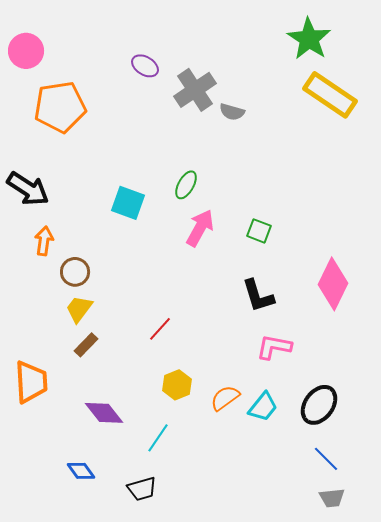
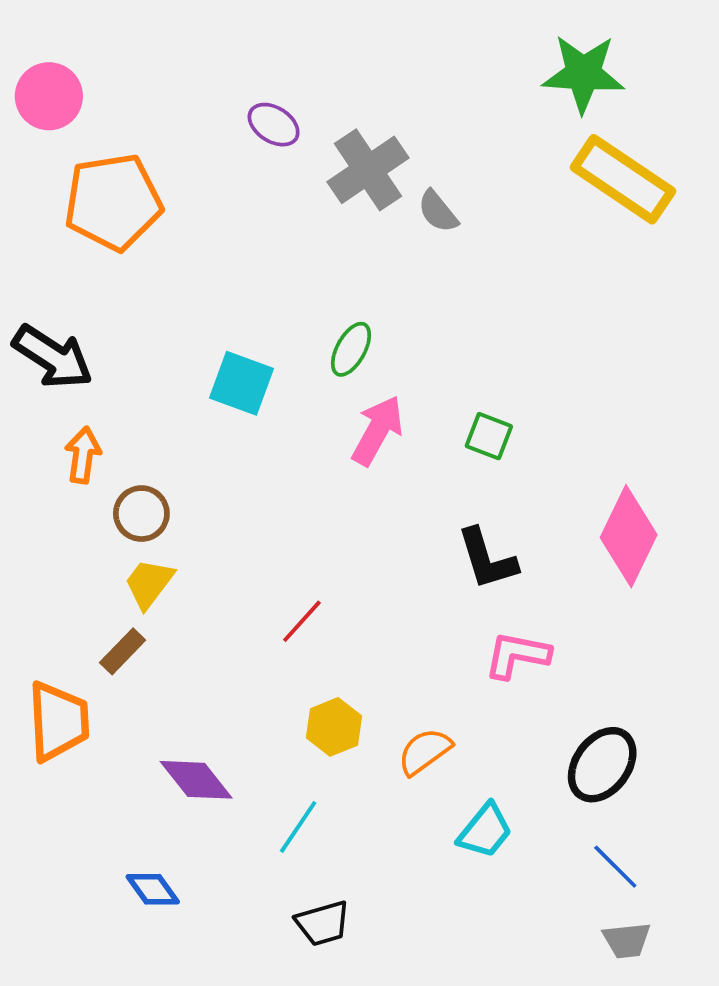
green star: (309, 39) -> (583, 74), turned -30
gray semicircle: (232, 112) -> (438, 211), turned 35
brown rectangle: (86, 345) -> (123, 651), moved
cyan trapezoid: (263, 407) -> (485, 831), moved
black trapezoid: (142, 489) -> (323, 923), moved

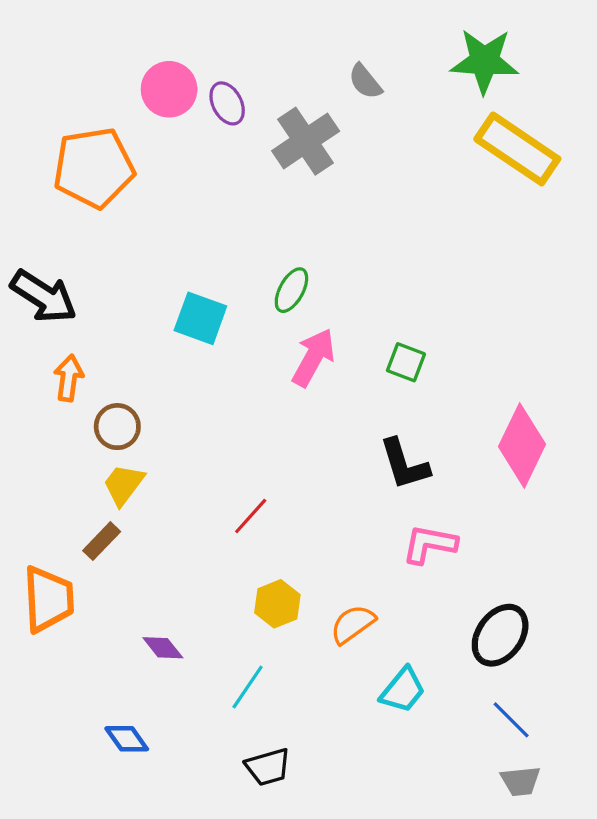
pink circle: (49, 96) -> (169, 89), moved
purple ellipse: (274, 125) -> (227, 103), turned 30
gray semicircle: (438, 211) -> (365, 81), moved
purple diamond: (196, 780) -> (163, 648), size x0.7

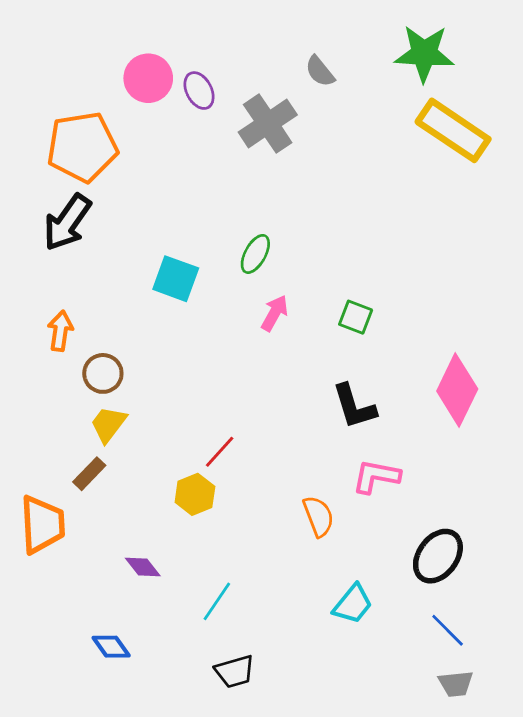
black arrow: (44, 296) -> (67, 222), moved, turned 92
pink arrow: (313, 358) -> (275, 313), size x0.7
yellow hexagon: (277, 604) -> (195, 494), moved
orange semicircle: (353, 624) -> (318, 516), moved, turned 105

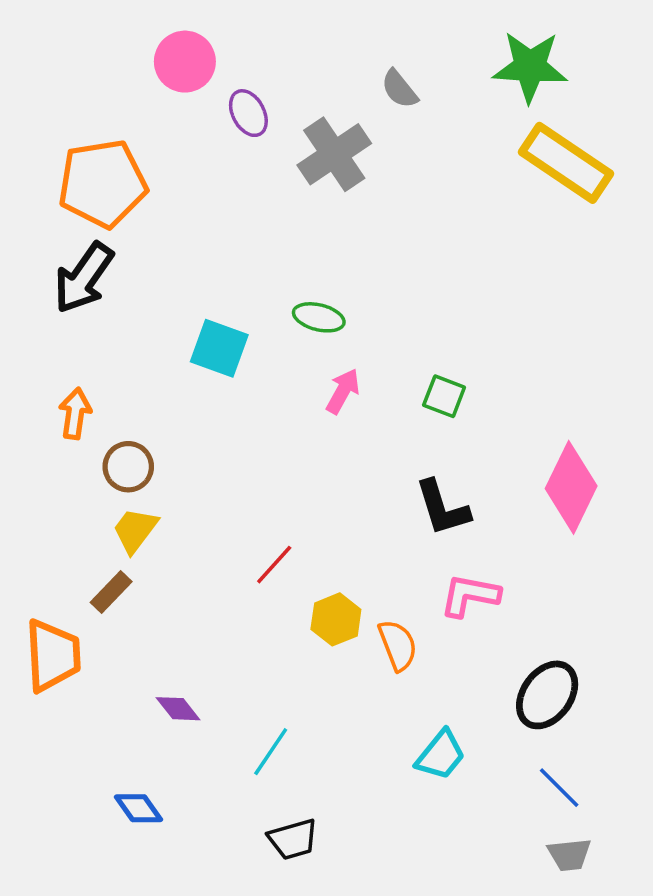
pink circle: (148, 78) -> (185, 62), moved
green ellipse: (255, 254) -> (319, 317), turned 75
yellow hexagon: (195, 494) -> (336, 619), moved

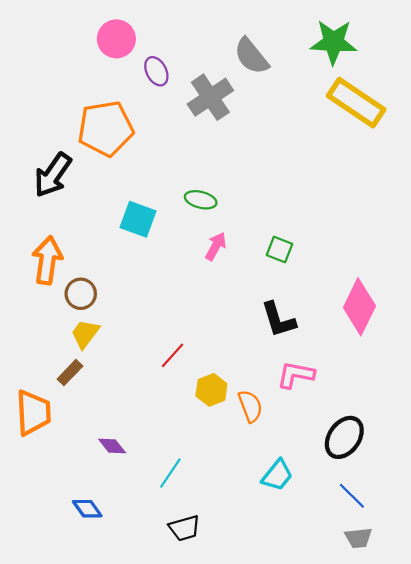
gray semicircle: (399, 89) -> (251, 56), size x1.5
orange pentagon: (102, 183) -> (106, 128), moved
orange arrow: (75, 413) -> (47, 260), size x1.5

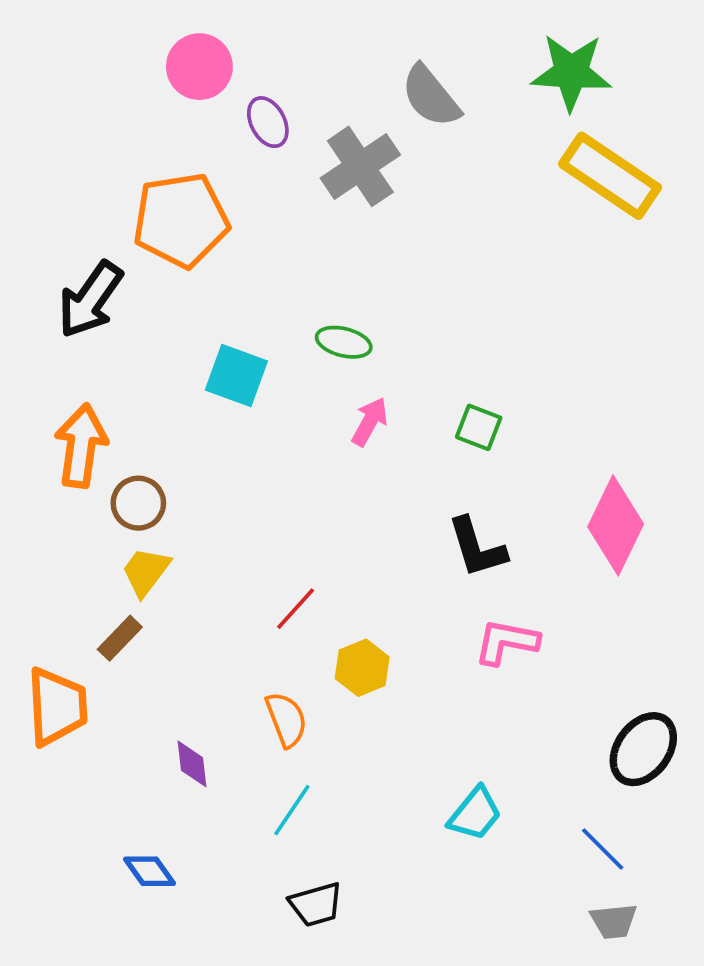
orange semicircle: (250, 406) -> (286, 720), moved
black ellipse: (344, 437) -> (643, 749), moved
purple diamond: (112, 446) -> (192, 764), turned 32

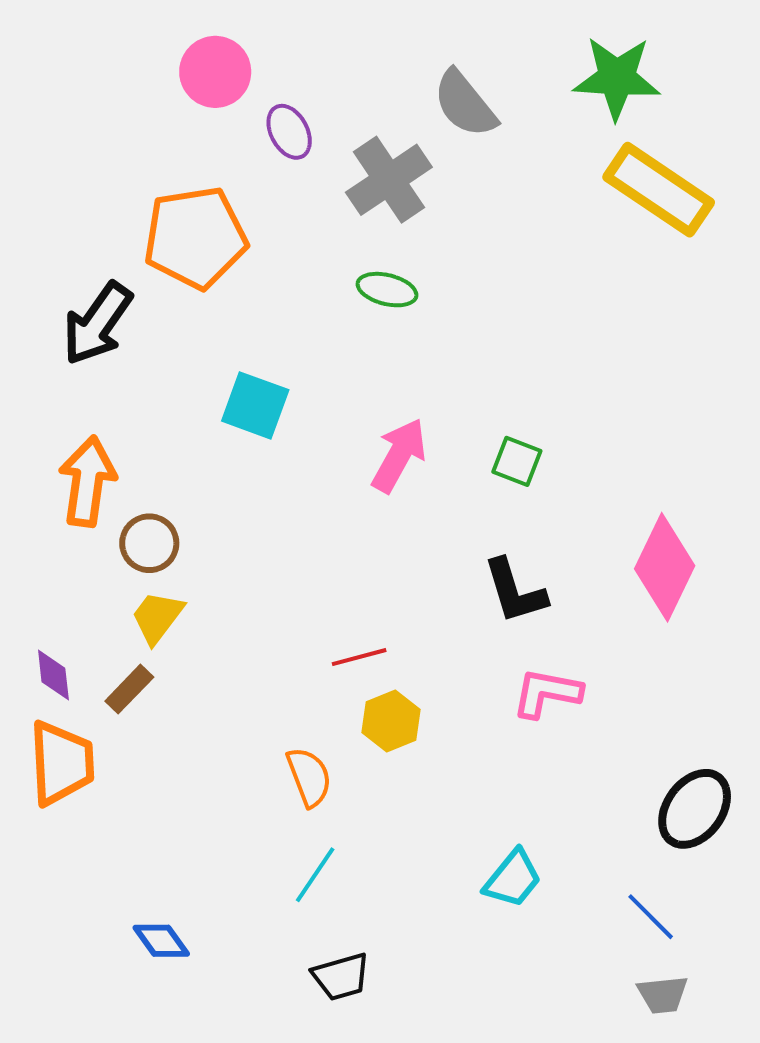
green ellipse: (344, 342) -> (387, 290), moved
pink arrow: (370, 422) -> (399, 455), size x1.4
red line: (296, 609) -> (359, 657), moved, turned 33
purple diamond: (192, 764) -> (53, 675), moved

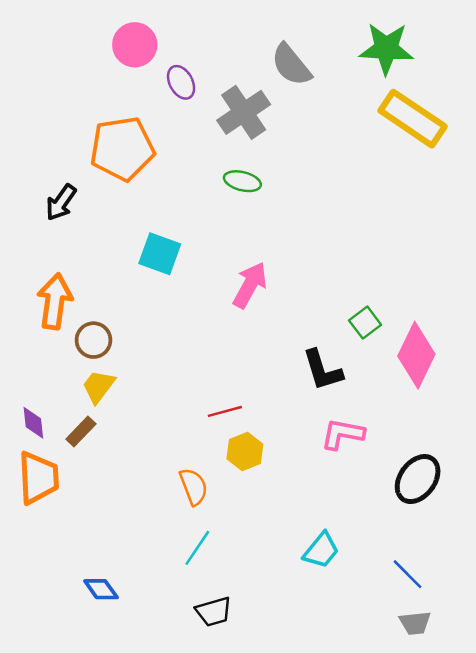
black arrow: (97, 324) -> (61, 202), size x0.7
green square: (517, 461) -> (365, 323), moved, turned 32
black ellipse: (695, 809) -> (418, 479), moved

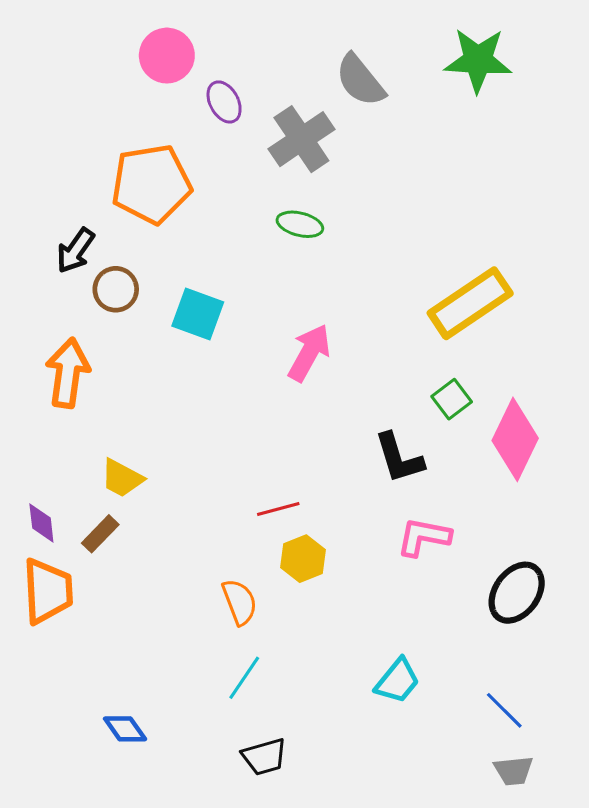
yellow rectangle: (413, 119) -> (470, 303), moved, turned -68
brown circle: (93, 340) -> (116, 289), moved
yellow trapezoid: (98, 386) -> (122, 478), turned -99

